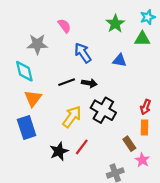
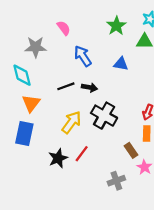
blue rectangle: (27, 128) -> (24, 134), turned 30

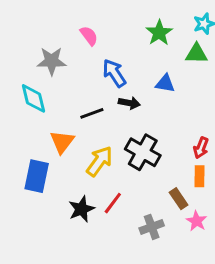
black arrow: (89, 87) -> (129, 103), moved
orange triangle: (31, 103) -> (62, 142), moved
gray cross: (116, 181) -> (152, 227), moved

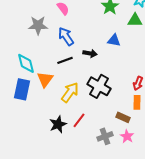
blue arrow: (114, 73) -> (66, 36), moved
cyan diamond: (34, 98) -> (26, 63), moved
blue rectangle: (37, 176) -> (22, 89), moved
brown rectangle: (179, 199) -> (123, 117), turned -32
pink star: (197, 221) -> (127, 136), moved

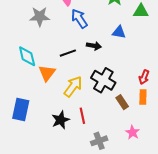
blue arrow: (66, 36) -> (79, 19), moved
blue rectangle: (22, 89) -> (21, 109), moved
brown rectangle: (123, 117) -> (122, 102), moved, turned 32
red line: (79, 120) -> (82, 116), turned -49
gray cross: (105, 136) -> (99, 141), moved

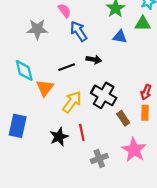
blue triangle: (119, 32) -> (120, 37), moved
pink star: (133, 132) -> (134, 150), size x1.6

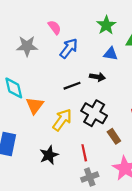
blue arrow: (79, 31) -> (69, 48), turned 72
black arrow: (94, 60) -> (97, 77), moved
black line: (67, 67) -> (72, 86), moved
red line: (82, 132) -> (84, 153), moved

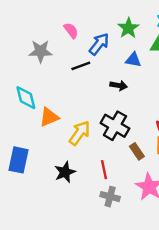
blue arrow: (69, 48) -> (99, 44), moved
black line: (72, 86) -> (81, 66), moved
orange triangle: (35, 106) -> (49, 117), turned 30
gray cross: (90, 177) -> (110, 197), turned 35

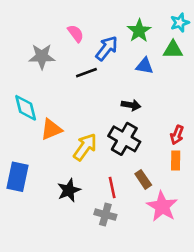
black arrow: (119, 85) -> (131, 105), moved
brown rectangle: (137, 151) -> (143, 179), moved
gray cross: (110, 197) -> (105, 215), moved

